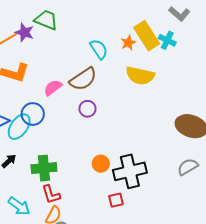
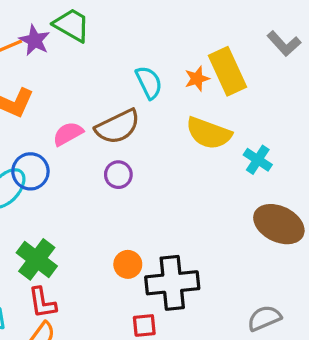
cyan cross: (167, 40) -> (258, 160), moved
gray semicircle: (188, 167) -> (264, 318), moved
green cross: (44, 168) -> (37, 259), turned 35

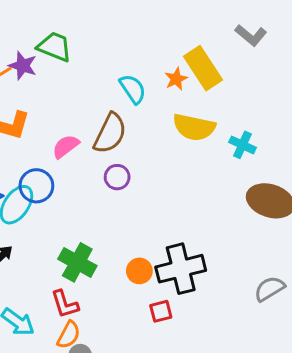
brown semicircle: (118, 127) -> (110, 133), turned -30
green cross: (37, 259) -> (77, 262), moved
orange circle: (128, 264) -> (139, 271), moved

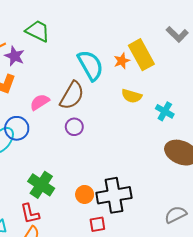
purple star: (23, 66) -> (15, 56), moved
cyan semicircle: (133, 89) -> (90, 65), size x1.4
yellow semicircle: (194, 127) -> (132, 96), size x0.7

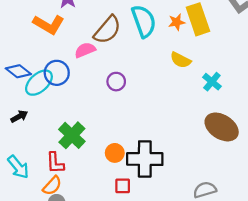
brown semicircle: (72, 95) -> (107, 30), moved

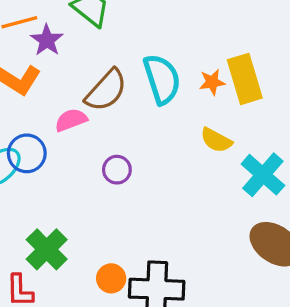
cyan cross: (212, 82) -> (263, 175), size x1.5

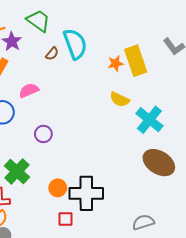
cyan semicircle: (162, 79) -> (75, 44), moved
brown semicircle: (106, 90) -> (52, 54), moved, size x0.5
purple circle: (117, 170) -> (43, 134), moved

